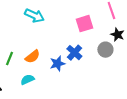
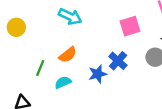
orange semicircle: (32, 57) -> (68, 55), moved
cyan semicircle: (27, 80) -> (63, 82), moved

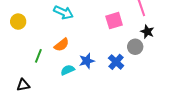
blue cross: (118, 61) -> (116, 62), moved
cyan semicircle: (63, 82) -> (68, 70), moved

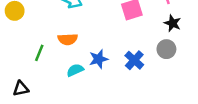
orange semicircle: (62, 45) -> (68, 39), turned 35
gray circle: (135, 47) -> (166, 49), moved

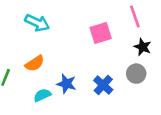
orange semicircle: (68, 39) -> (35, 63), turned -30
blue star: (99, 59) -> (66, 84), turned 30

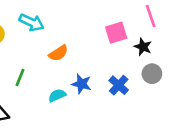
cyan arrow: (37, 23) -> (32, 22), moved
black star: (143, 47) -> (143, 47), moved
orange semicircle: (35, 63) -> (58, 53), moved

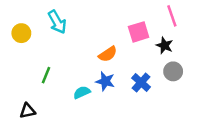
cyan arrow: (32, 22) -> (57, 22), turned 35
orange semicircle: (58, 53) -> (108, 54), moved

